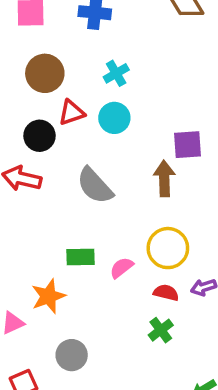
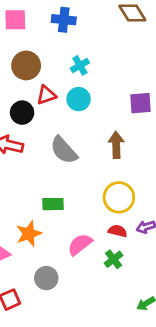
purple square: (187, 145) -> (140, 103), moved
pink semicircle: (122, 268) -> (80, 244), moved, size x1.4

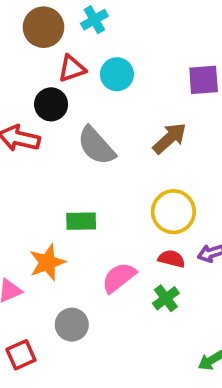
cyan cross: (80, 65) -> (94, 20), moved
black circle: (22, 113) -> (51, 104), moved
brown arrow: (116, 145) -> (170, 138), turned 50

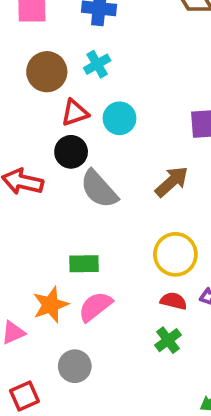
black circle: (51, 104) -> (71, 152), moved
pink semicircle: (119, 278) -> (95, 307), moved

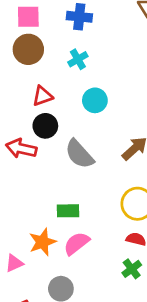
brown circle: (47, 72) -> (28, 49), moved
red triangle: (75, 113) -> (42, 96), moved
black circle: (71, 152) -> (45, 126), moved

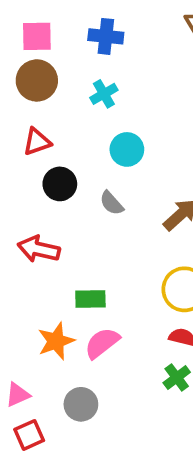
red triangle: (42, 96) -> (37, 142), moved
red arrow: (21, 148) -> (39, 249), moved
gray semicircle: (79, 154) -> (112, 203), moved, size x0.6
pink triangle: (14, 263) -> (18, 395), moved

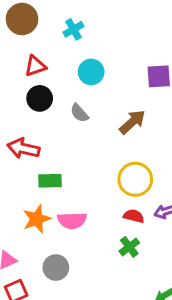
red triangle: (37, 142) -> (35, 66), moved
green rectangle: (90, 299) -> (50, 181), moved
pink semicircle: (102, 343) -> (72, 220), turned -144

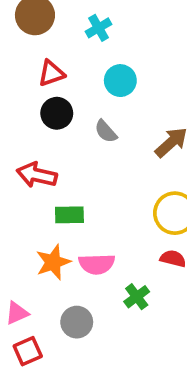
green cross: (129, 247) -> (137, 297), moved

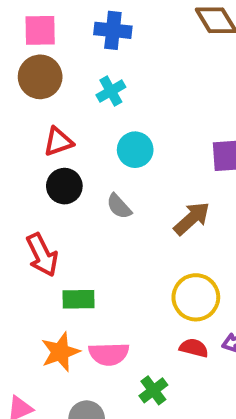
red arrow: (37, 175) -> (42, 255), turned -129

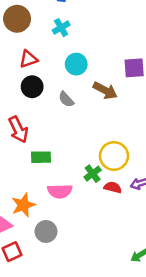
brown arrow: (192, 218) -> (105, 91), moved, turned 70
orange star: (60, 352) -> (23, 205), moved
green cross: (153, 390) -> (93, 174), moved

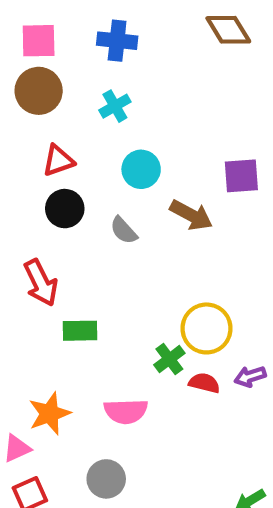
pink semicircle: (60, 191) -> (126, 411), moved
gray circle: (46, 231) -> (106, 479), moved

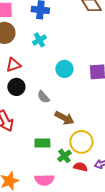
cyan circle: (141, 169) -> (64, 69), moved
brown arrow: (191, 215) -> (64, 118), moved
green rectangle: (80, 331) -> (42, 143), moved

